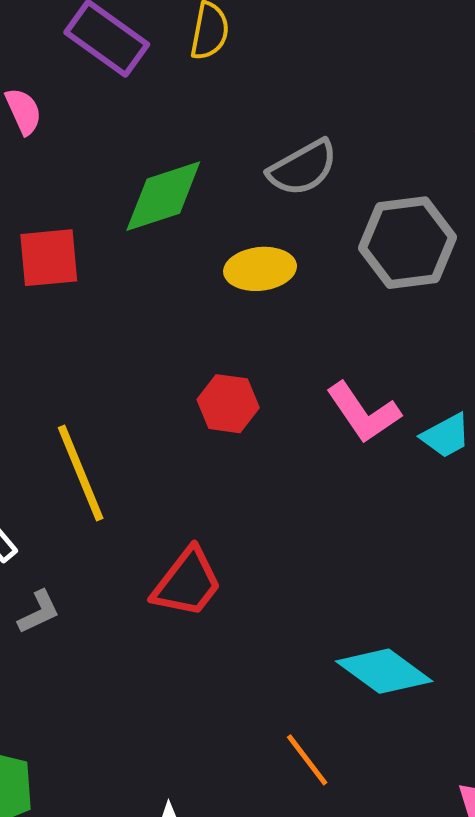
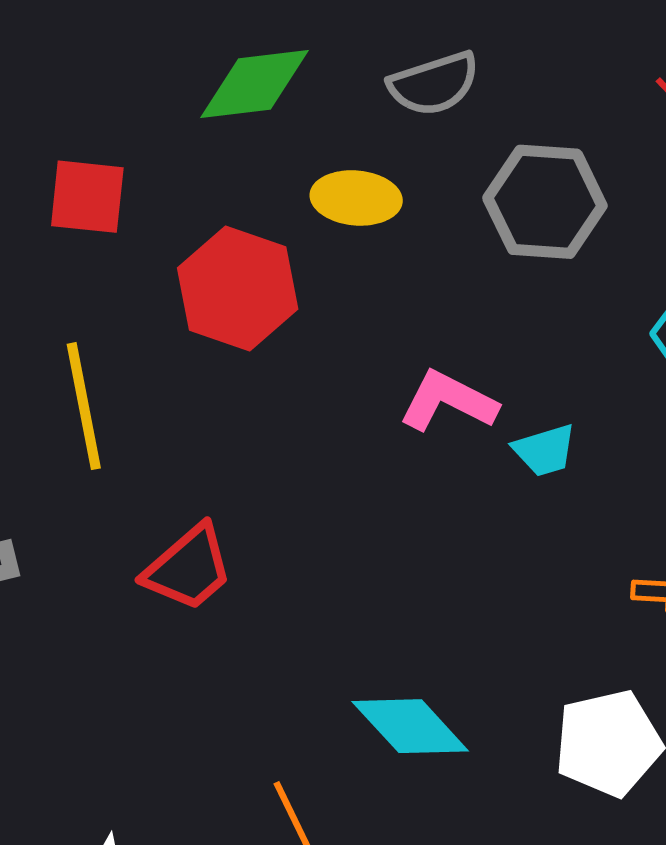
red square: (49, 258) -> (87, 197), moved
red hexagon: (228, 404) -> (238, 289), moved, size x1.6
pink L-shape: (363, 413) -> (448, 401), turned 140

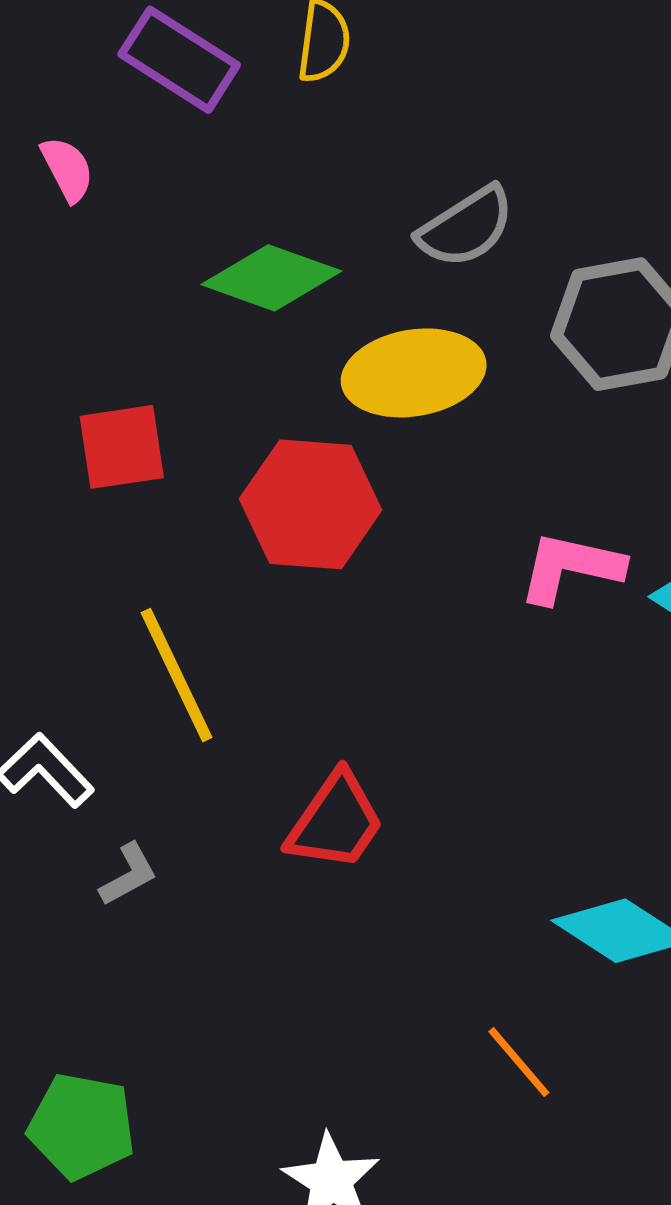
green diamond: (255, 84) -> (271, 278), turned 41
yellow ellipse: (356, 198) -> (414, 373), size x1.4

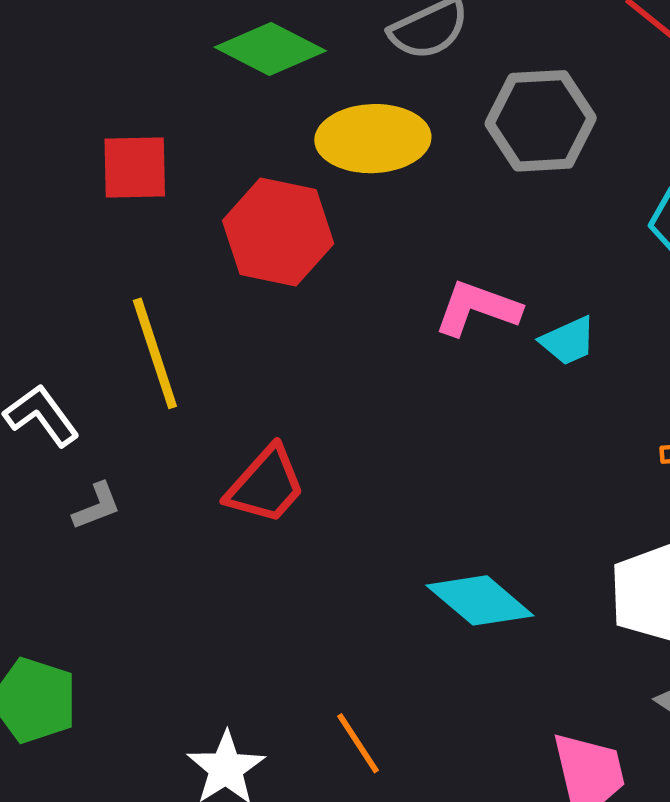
orange line: (519, 1062) -> (358, 743), moved

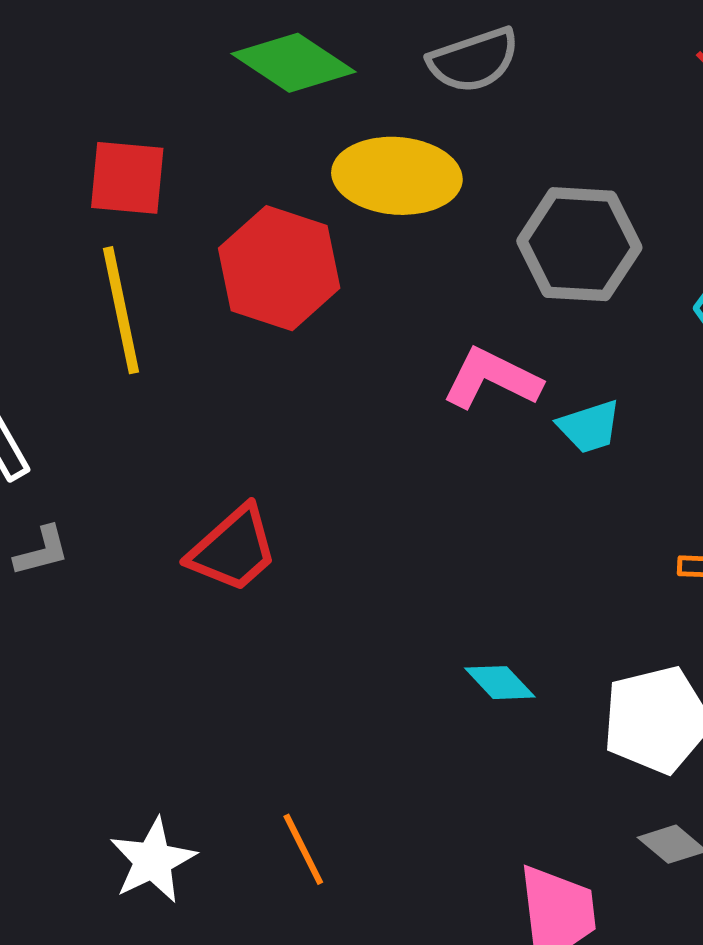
gray hexagon: (541, 121) -> (579, 244), moved
yellow line: (155, 353) -> (121, 310), moved
cyan diamond: (480, 600) -> (500, 683), moved, size x0.6

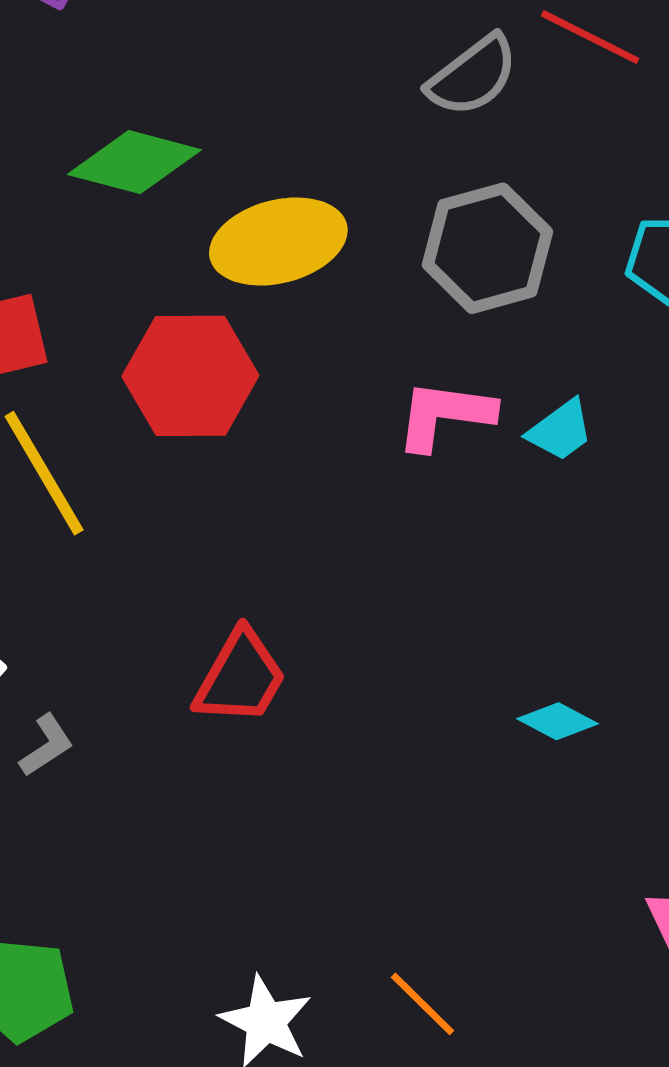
gray semicircle: (474, 60) -> (473, 76), moved
orange line: (303, 849) -> (422, 1004), moved

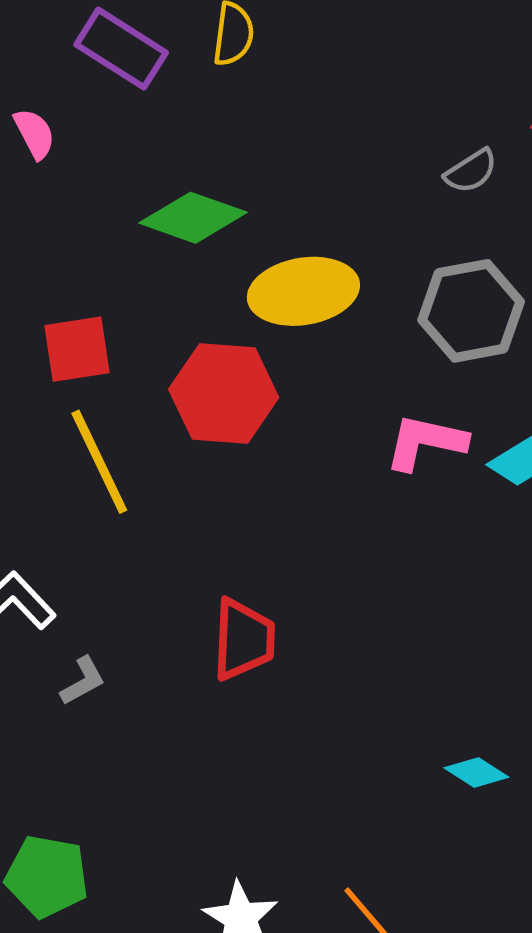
gray semicircle: (473, 76) -> (471, 171), size x0.7
red trapezoid: (240, 677) -> (243, 639), turned -32
cyan diamond: (557, 721) -> (476, 772), moved

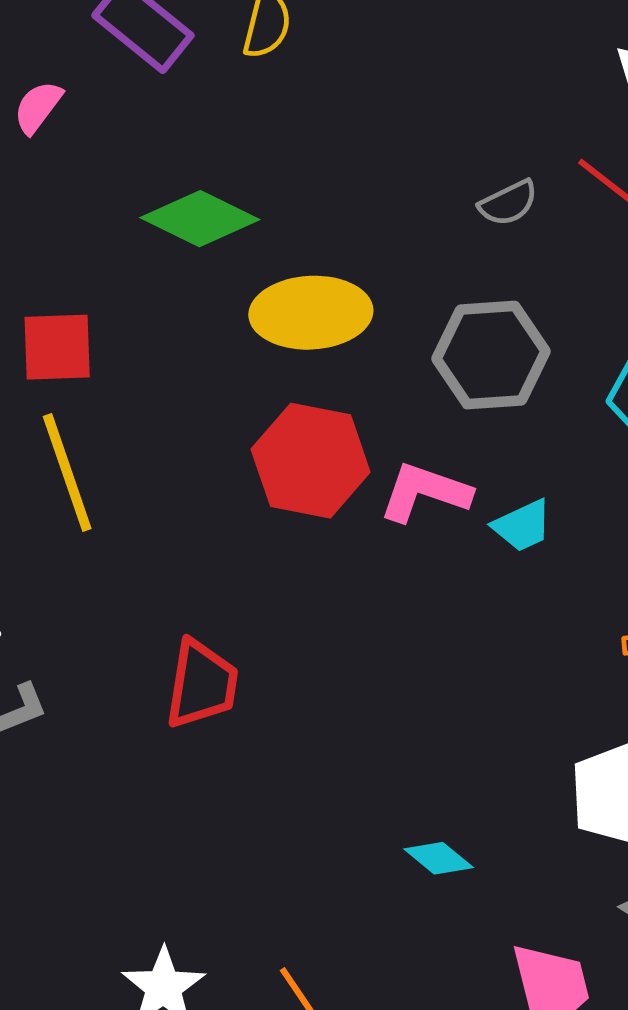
pink semicircle: (34, 134) -> (38, 107), turned -122
red hexagon: (224, 393) -> (311, 461), moved

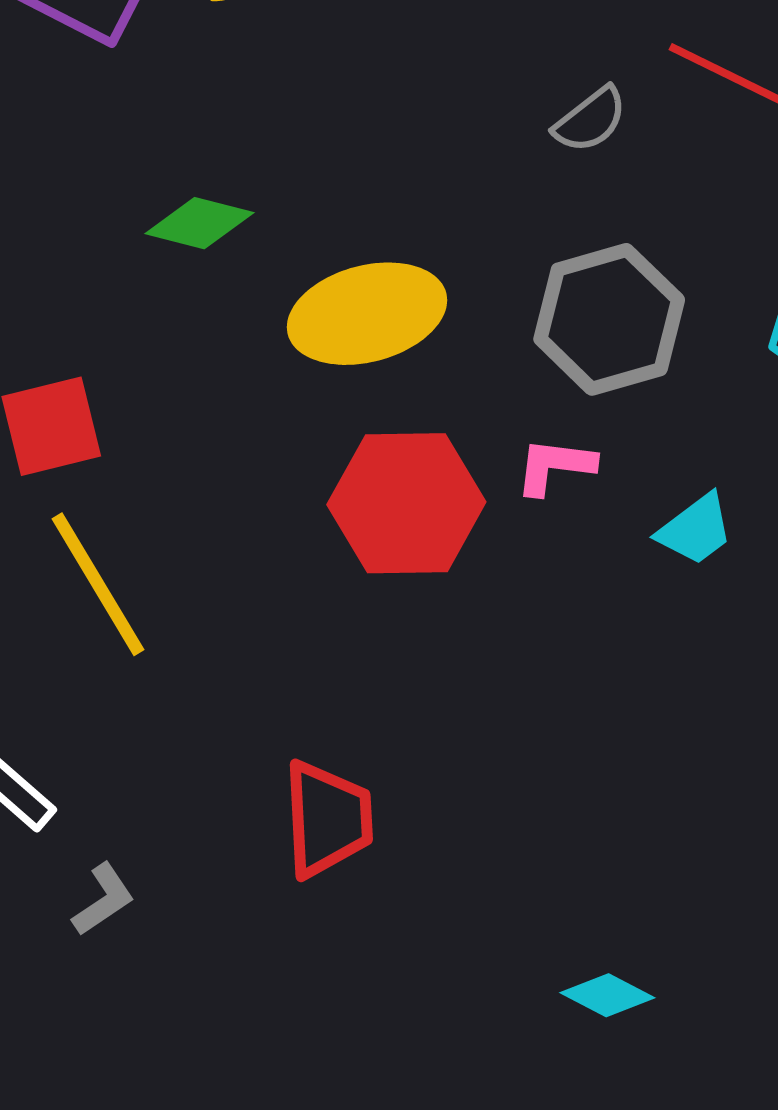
green diamond: (200, 219) -> (199, 223), size x0.7
pink L-shape: (425, 492) -> (555, 466), moved, size x0.7
cyan diamond: (439, 858) -> (607, 995), moved

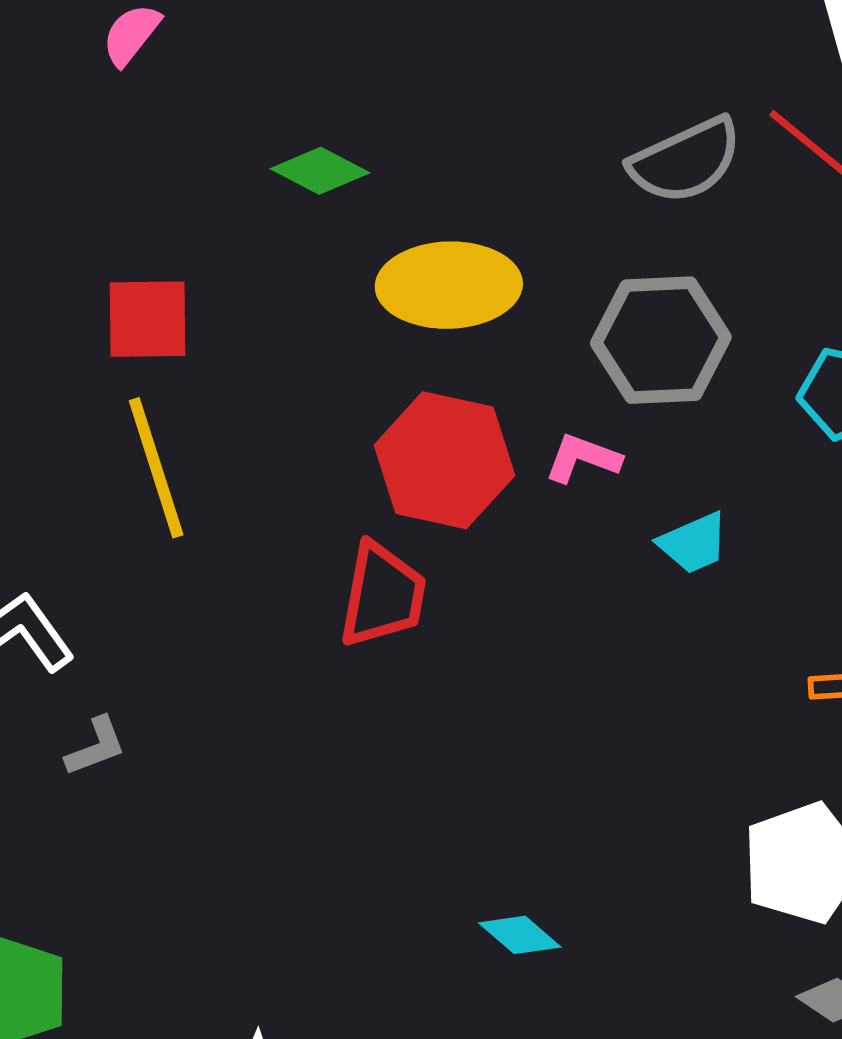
gray semicircle: (590, 120) -> (686, 161), size x1.6
red trapezoid: (327, 819) -> (382, 595), moved

